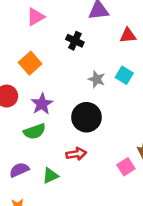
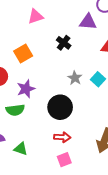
red arrow: (76, 154) -> (62, 137), moved
pink square: (126, 167) -> (64, 160), moved
green triangle: (50, 176) -> (21, 149), turned 32

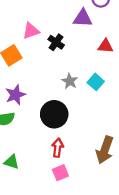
pink triangle: (35, 17) -> (31, 31), moved
red arrow: (62, 137) -> (58, 148), turned -84

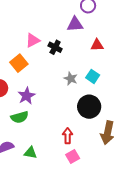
black circle: (54, 114) -> (89, 107), moved

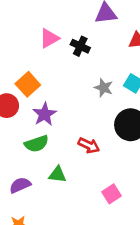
orange square: (19, 63) -> (28, 84), moved
red arrow: (68, 136) -> (89, 145), moved, turned 119
green triangle: (30, 153) -> (57, 175), moved

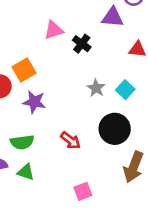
purple star: (45, 114) -> (34, 102), turned 30
green semicircle: (37, 144) -> (22, 142), moved
green triangle: (57, 175) -> (26, 172), moved

